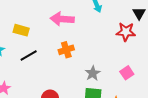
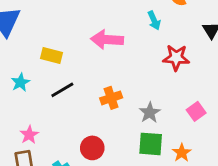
red star: (126, 32) -> (176, 58), moved
orange cross: (66, 50) -> (111, 98), moved

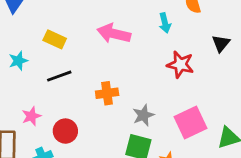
pink square: (196, 111) -> (190, 123), size x1.6
pink star: (29, 135) -> (31, 116), moved
red circle: (92, 148) -> (65, 131), moved

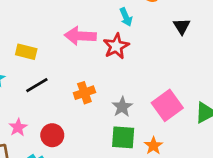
red star: (180, 65) -> (116, 46), moved, turned -30

